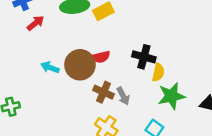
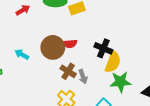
cyan arrow: (50, 67) -> (22, 54), moved
yellow semicircle: (158, 72) -> (113, 62), size x1.5

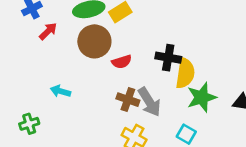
brown circle: (53, 47) -> (94, 41), moved
gray arrow: (83, 77) -> (149, 102), size x1.5

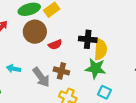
green star: (202, 97) -> (95, 68), moved, turned 30
gray arrow: (149, 102) -> (41, 77), moved

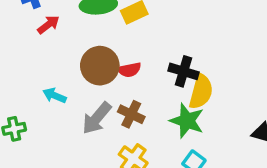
brown circle: (35, 32) -> (100, 66), moved
gray arrow: (41, 77) -> (97, 118), turned 65

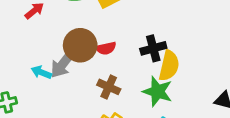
black cross: (183, 71) -> (153, 48), turned -30
gray arrow: (97, 118) -> (63, 64), moved

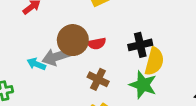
gray arrow: (63, 64) -> (56, 57), turned 32

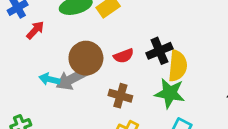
red semicircle: (97, 44) -> (124, 56), moved
cyan arrow: (36, 64) -> (49, 79), moved

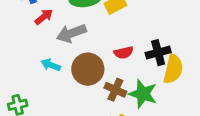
brown circle: (86, 58) -> (88, 69), moved
gray arrow: (71, 79) -> (71, 33), moved
green star: (170, 93) -> (143, 94), moved

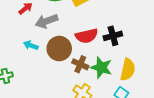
red semicircle: (124, 53) -> (87, 36), size x1.5
yellow semicircle: (173, 69) -> (128, 70), moved

